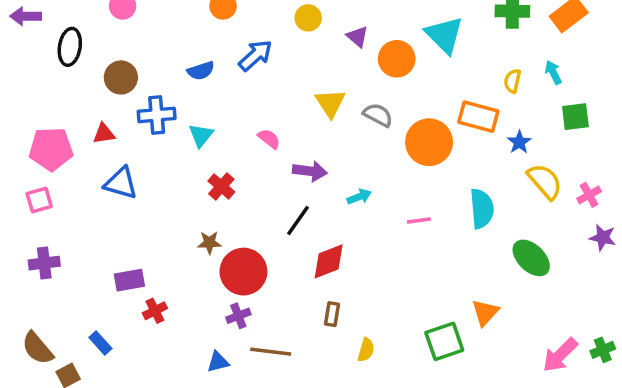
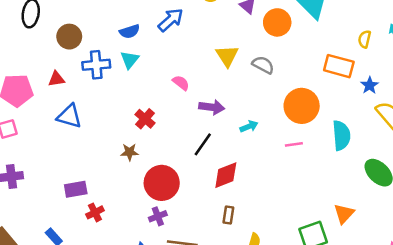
cyan triangle: (201, 135) -> (130, 60), moved
orange circle: (429, 142) -> (302, 106), moved
brown star: (209, 243) -> (130, 152), moved

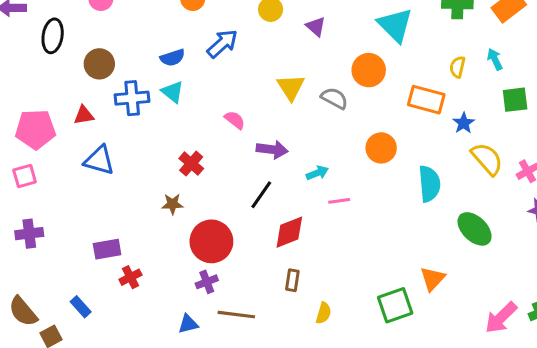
orange circle: (277, 22) -> (369, 70), moved
cyan triangle: (130, 60) -> (172, 92), turned -30
orange circle: (302, 106) -> (381, 148), size x0.7
pink line: (294, 144) -> (339, 201), moved

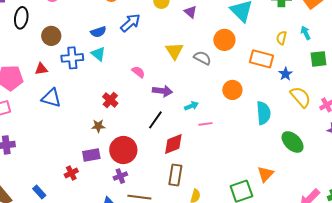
purple rectangle: (107, 249) -> (91, 155), moved
brown rectangle: (292, 280) -> (175, 175), size x1.5

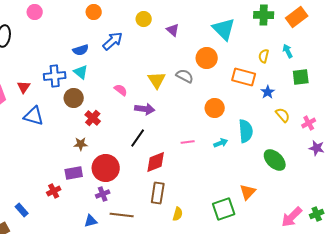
brown circle: (51, 36) -> (74, 98), moved
yellow triangle: (174, 51) -> (157, 80), moved
red triangle: (41, 69) -> (24, 87), turned -48
yellow semicircle: (301, 97) -> (283, 115), size x0.7
cyan arrow: (191, 106) -> (221, 143), moved

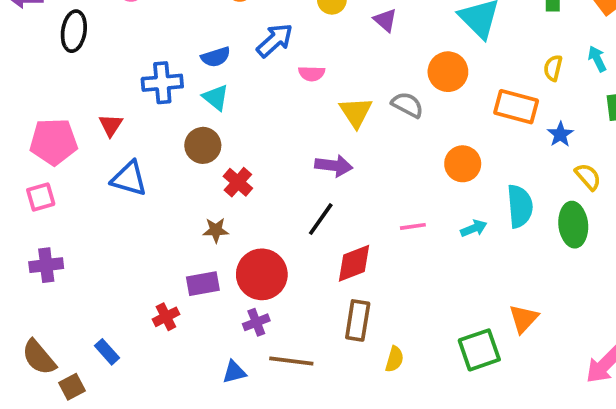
blue cross: (55, 76) -> (162, 83), moved
pink semicircle: (121, 90) -> (312, 74), moved, turned 144
green ellipse: (275, 160) -> (573, 225), moved, turned 40

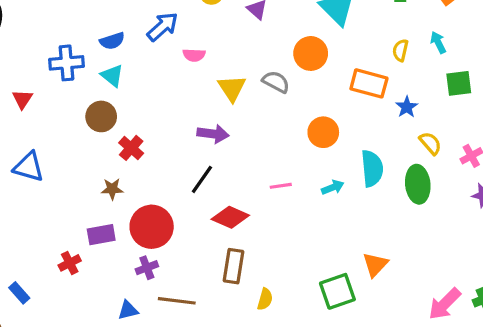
blue triangle: (129, 179) -> (29, 167), moved
red diamond: (354, 263) -> (230, 217), turned 45

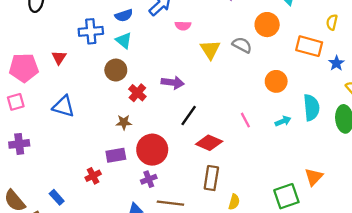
purple arrow: (213, 134) -> (173, 83), moved
pink line: (281, 186) -> (245, 120), turned 70

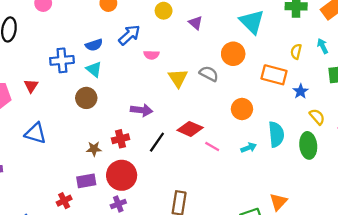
red cross: (137, 93) -> (120, 139), moved, turned 35
pink line: (245, 120) -> (212, 147), turned -32
red diamond: (209, 143) -> (190, 129), moved

